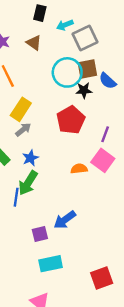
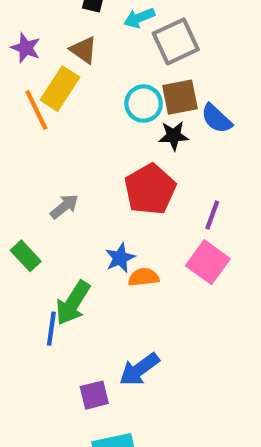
cyan circle: (67, 72) -> (144, 104), size x0.7
yellow rectangle: (21, 109) -> (60, 89), moved
blue star: (30, 158) -> (120, 258), moved
orange semicircle: (79, 169) -> (144, 277), moved

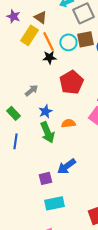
orange line: (36, 110) -> (48, 41), moved
black star: (174, 136) -> (49, 57), moved
blue star: (120, 258) -> (45, 111), moved
green arrow: (73, 303) -> (47, 132), moved, turned -55
blue line: (51, 329) -> (15, 141), moved

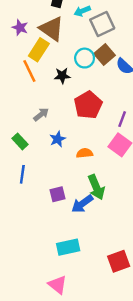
brown triangle: (40, 17) -> (52, 29), size x1.6
brown square: (85, 39) -> (105, 55), turned -30
orange line: (48, 41) -> (29, 71), moved
green arrow: (47, 132) -> (96, 187), moved
purple square: (45, 178) -> (58, 194), moved

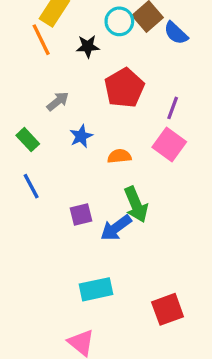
blue line: (22, 174) -> (31, 186), turned -36

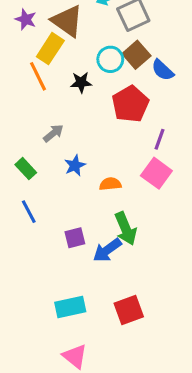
red pentagon: (124, 88) -> (130, 104), moved
cyan rectangle: (96, 289) -> (70, 307), moved
red square: (168, 309) -> (129, 310), moved

